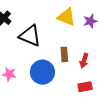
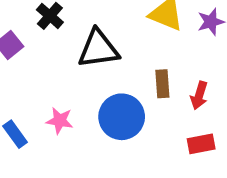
black triangle: (30, 36) -> (98, 49), turned -30

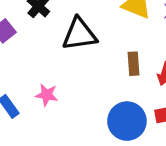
blue circle: (122, 117) -> (127, 121), moved

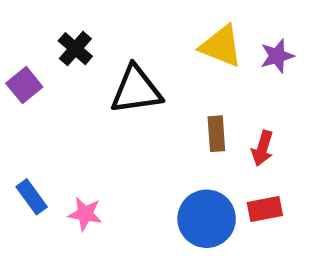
pink star: (47, 95) -> (85, 214), moved

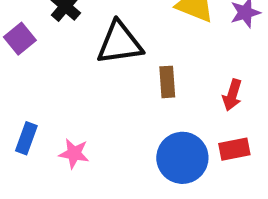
brown rectangle: (216, 134) -> (167, 82), moved
blue rectangle: (32, 197) -> (26, 138), turned 56

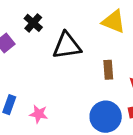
brown rectangle: (167, 82) -> (108, 70), moved

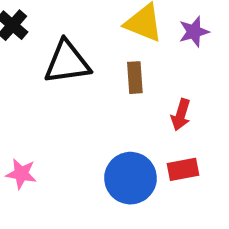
brown rectangle: (108, 70) -> (135, 78), moved

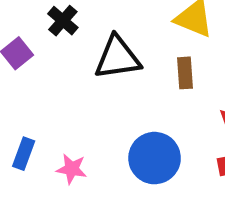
blue circle: (130, 178) -> (155, 158), moved

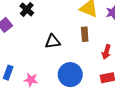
black triangle: (117, 58) -> (53, 42), moved, size x0.7

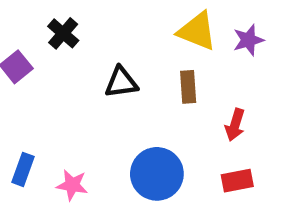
black triangle: (53, 42) -> (121, 82), moved

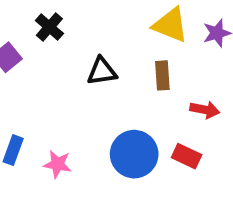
red arrow: (235, 125) -> (205, 110), turned -96
red rectangle: (237, 181) -> (187, 156), moved, turned 36

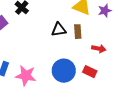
black triangle: (102, 71) -> (59, 30), moved
pink star: (57, 164) -> (26, 76), size x1.5

